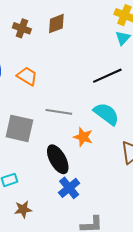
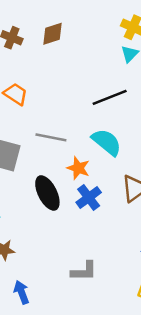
blue cross: (69, 188) -> (89, 197), moved

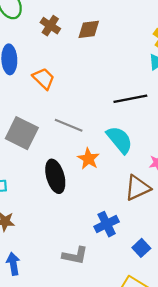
blue cross: (89, 197) -> (107, 224), moved

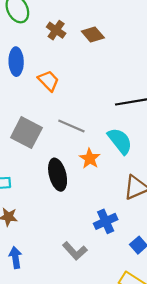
brown diamond: (89, 29) -> (93, 35), turned 55
gray L-shape: (75, 256) -> (75, 251), turned 35

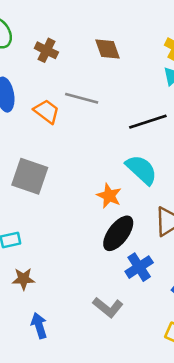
brown diamond: (93, 35) -> (107, 49), moved, turned 30
gray line: (71, 126) -> (82, 98), moved
black ellipse: (58, 175) -> (118, 233), moved, turned 60

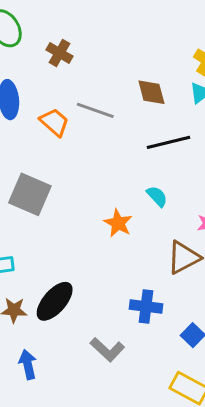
brown diamond: (107, 49) -> (151, 92), moved
cyan semicircle: (141, 170) -> (157, 196), size x0.6
black ellipse: (118, 233) -> (55, 301), moved
blue cross: (139, 267) -> (146, 307), turned 36

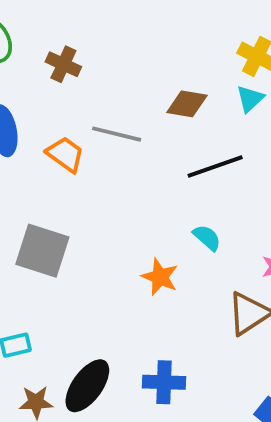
brown diamond: (151, 92) -> (187, 104), turned -60
blue cross: (146, 307) -> (164, 382), moved

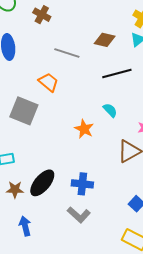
orange trapezoid: (65, 154) -> (48, 82), moved

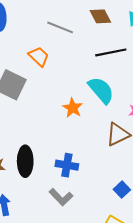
brown diamond: (105, 40) -> (100, 16), turned 45
cyan semicircle: (110, 110) -> (101, 90), size x1.8
black ellipse: (42, 183) -> (25, 161), turned -44

